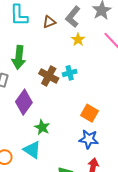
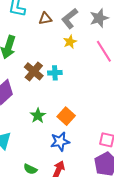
green star: (42, 127) -> (38, 116), moved
blue star: (89, 139) -> (60, 141), turned -30

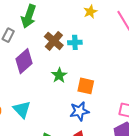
green star: (38, 116) -> (59, 75), moved
orange square: (66, 116) -> (86, 86), turned -30

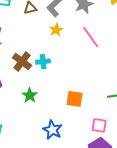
orange square: (86, 86) -> (75, 99), moved
blue star: (79, 111) -> (52, 130), turned -30

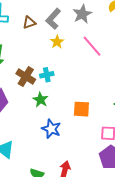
green star: (30, 95) -> (41, 100), moved
blue star: (52, 130) -> (51, 129), moved

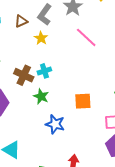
yellow star: (57, 42) -> (41, 38), moved

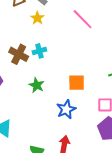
green star: (41, 96) -> (37, 85), moved
blue star: (55, 124) -> (66, 109), moved, turned 30

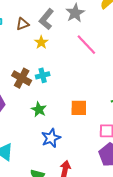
blue star: (66, 109) -> (51, 138), moved

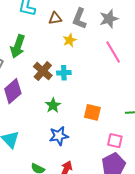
gray L-shape: (46, 19) -> (79, 19), turned -30

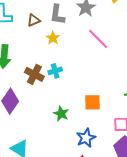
green star: (53, 105) -> (61, 114), moved
blue star: (59, 136) -> (86, 138), moved

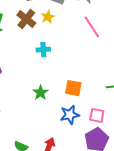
brown cross: (34, 74) -> (26, 19), moved
blue star: (86, 138) -> (70, 115), moved

